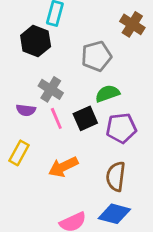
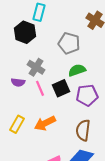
gray pentagon: (96, 56) -> (69, 43), turned 30
yellow rectangle: (19, 153) -> (17, 124), moved

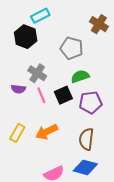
cyan rectangle: (39, 12) -> (40, 16), turned 48

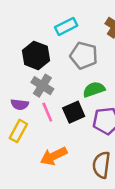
cyan rectangle: (40, 16) -> (66, 26), moved
black hexagon: (26, 37) -> (36, 55), moved
yellow rectangle: (17, 133) -> (18, 131), moved

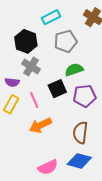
gray pentagon: (84, 55) -> (66, 41), turned -30
pink line: (47, 112) -> (34, 100), moved

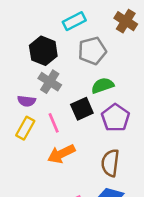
purple pentagon: (85, 96) -> (115, 118), turned -30

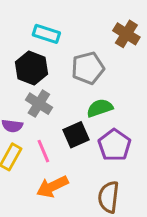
cyan rectangle: (74, 21) -> (46, 34), moved, turned 45

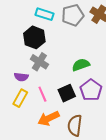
gray pentagon: (88, 68) -> (73, 15), moved
black square: (76, 135) -> (67, 93), moved
brown semicircle: (109, 197) -> (75, 125), moved

